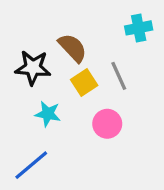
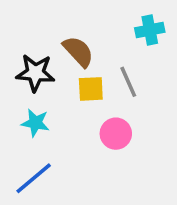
yellow square: (84, 82) -> (91, 89), turned 30
cyan star: (48, 114) -> (35, 123), moved

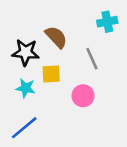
yellow square: (91, 89) -> (51, 74), moved

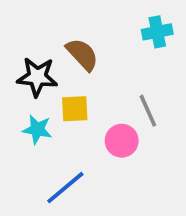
gray line: (92, 59) -> (148, 111), moved
blue line: (24, 128) -> (65, 188), moved

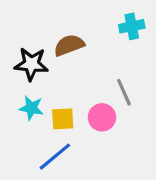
brown semicircle: (82, 54) -> (69, 45), turned -68
yellow square: (75, 109) -> (63, 119), moved

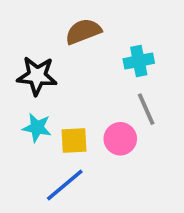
cyan cross: (132, 26) -> (139, 61), moved
brown semicircle: (69, 45) -> (83, 31), moved

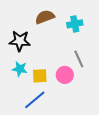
cyan cross: (139, 61) -> (75, 24), moved

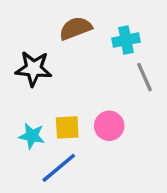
gray line: (79, 59) -> (144, 77), moved
cyan star: (20, 69) -> (32, 136), moved

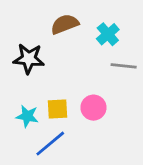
cyan cross: (126, 40) -> (108, 34), turned -30
gray line: (144, 77) -> (124, 66), turned -60

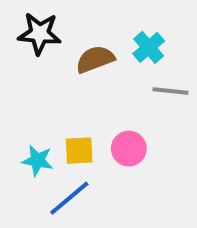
brown semicircle: (65, 24) -> (95, 59), moved
black star: (29, 59) -> (40, 33), moved

